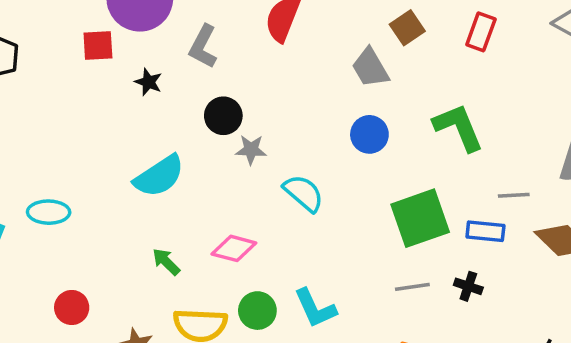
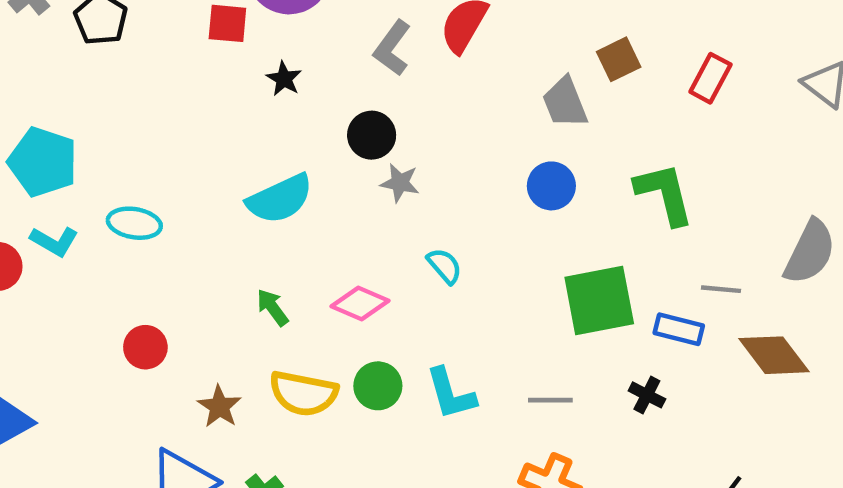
gray L-shape: (203, 47) -> (392, 48), moved
cyan semicircle: (303, 193) -> (444, 266), moved, size x0.7
gray line: (412, 287) -> (550, 400), moved

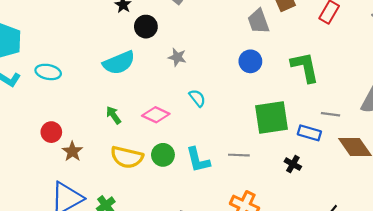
black circle: (372, 135) -> (146, 27), moved
gray line: (550, 400) -> (239, 155), moved
brown star: (219, 407) -> (72, 151), moved

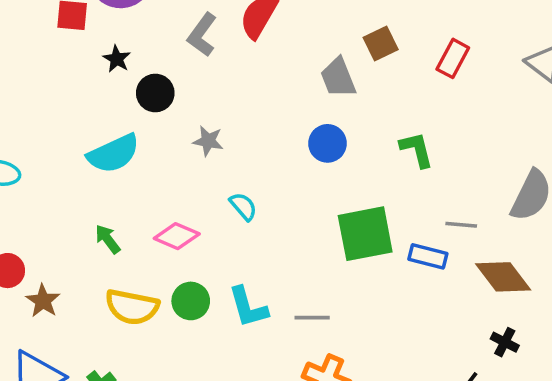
green L-shape: (305, 67) -> (417, 150), size x0.7
gray line: (239, 155) -> (312, 318), moved
black cross: (293, 164) -> (505, 342), moved

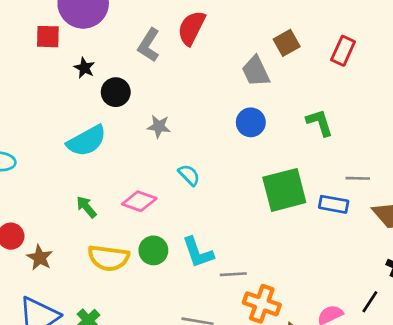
gray line: (312, 318) -> (233, 274), moved

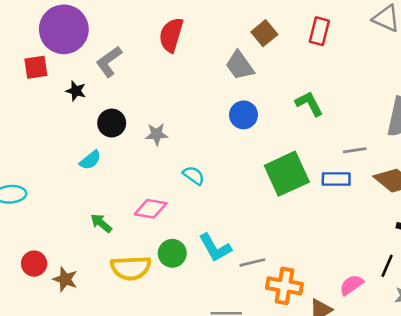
gray L-shape: (149, 45) -> (109, 62), moved, turned 32
black circle: (116, 92) -> (112, 123), moved
cyan semicircle: (87, 141) -> (90, 160), size x0.6

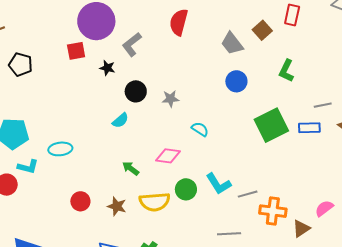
brown square: (264, 33) -> (262, 30), moved
green L-shape: (309, 104) -> (286, 71), turned -125
brown star: (65, 279) -> (117, 206), moved

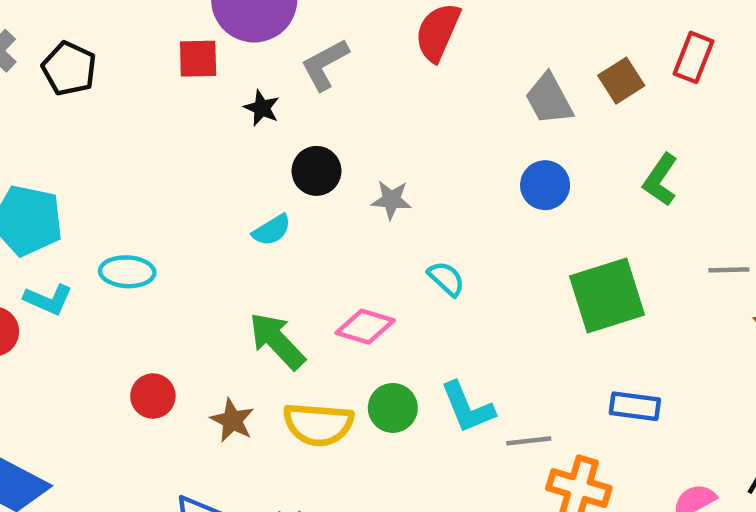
blue rectangle: (309, 128) -> (635, 406), moved
green arrow: (131, 168) -> (277, 341), size x1.6

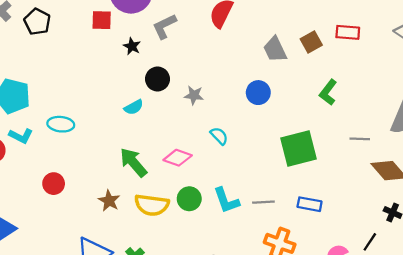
red rectangle: (693, 57) -> (348, 32), turned 70
blue circle: (545, 185) -> (258, 93), moved
red circle: (153, 396) -> (54, 184), moved
gray line: (529, 441) -> (263, 202), moved

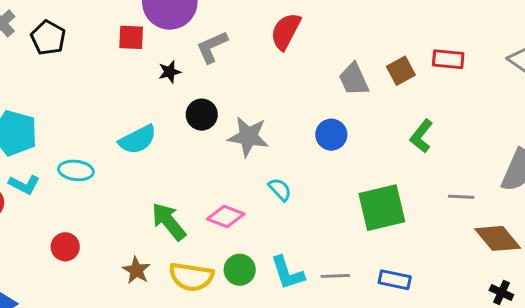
black star: (132, 46) -> (170, 72), turned 30
gray star: (194, 95) -> (248, 137), size x1.6
cyan semicircle: (134, 107) -> (138, 140), moved, size x1.5

